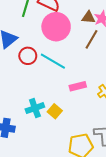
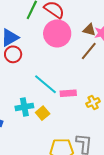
red circle: (28, 56) -> (13, 54), moved
cyan line: (53, 61) -> (45, 84), moved

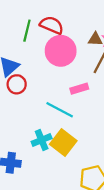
pink rectangle: (68, 93) -> (79, 89), moved
yellow square: (43, 113) -> (63, 143), size x1.6

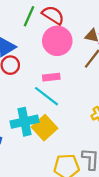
pink rectangle: (79, 89) -> (51, 77), moved
cyan cross: (42, 140) -> (24, 122), size x1.4

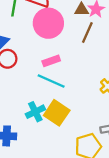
cyan cross: (24, 122) -> (35, 112), size x0.7

